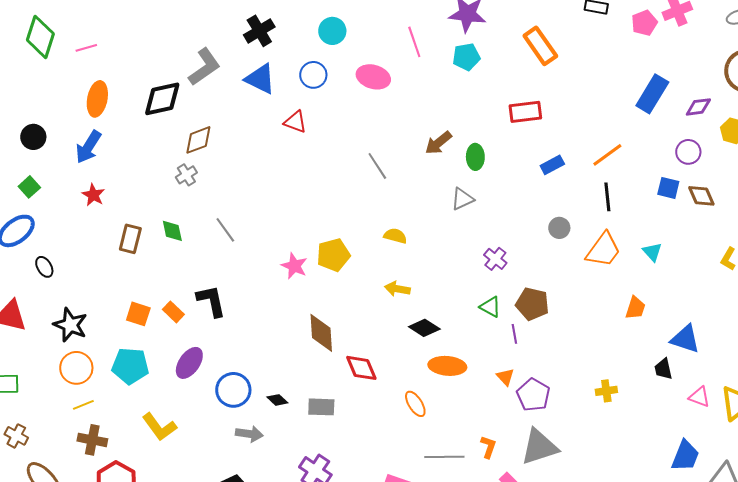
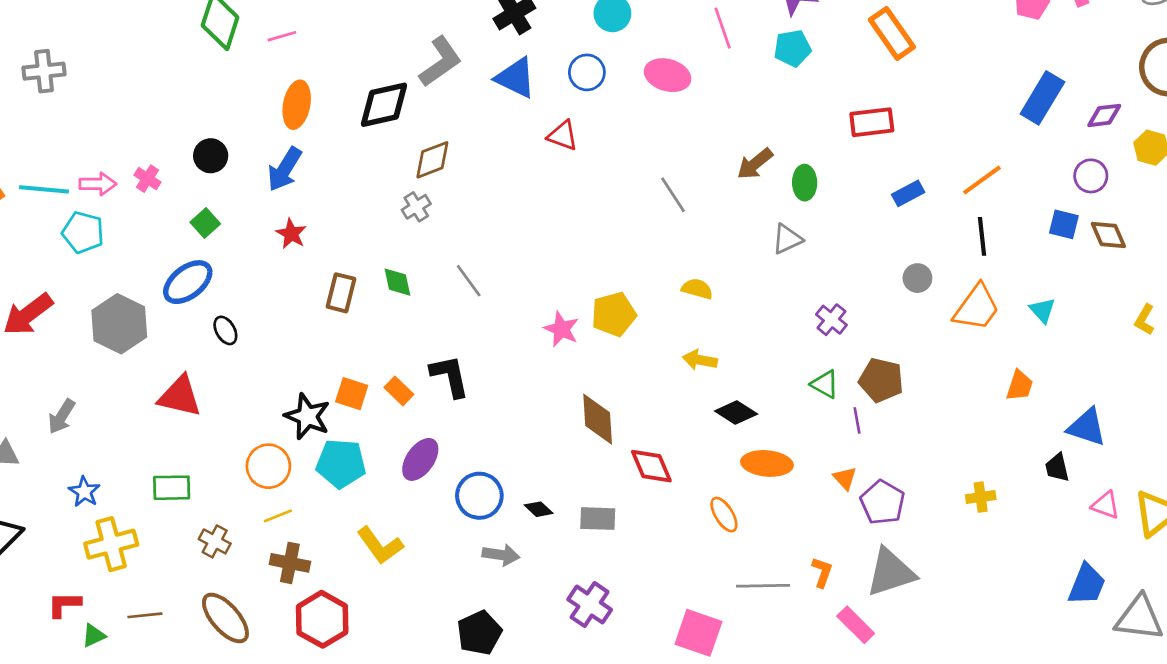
black star: (70, 325) -> (307, 416), moved
brown cross: (16, 436) -> (215, 541), moved

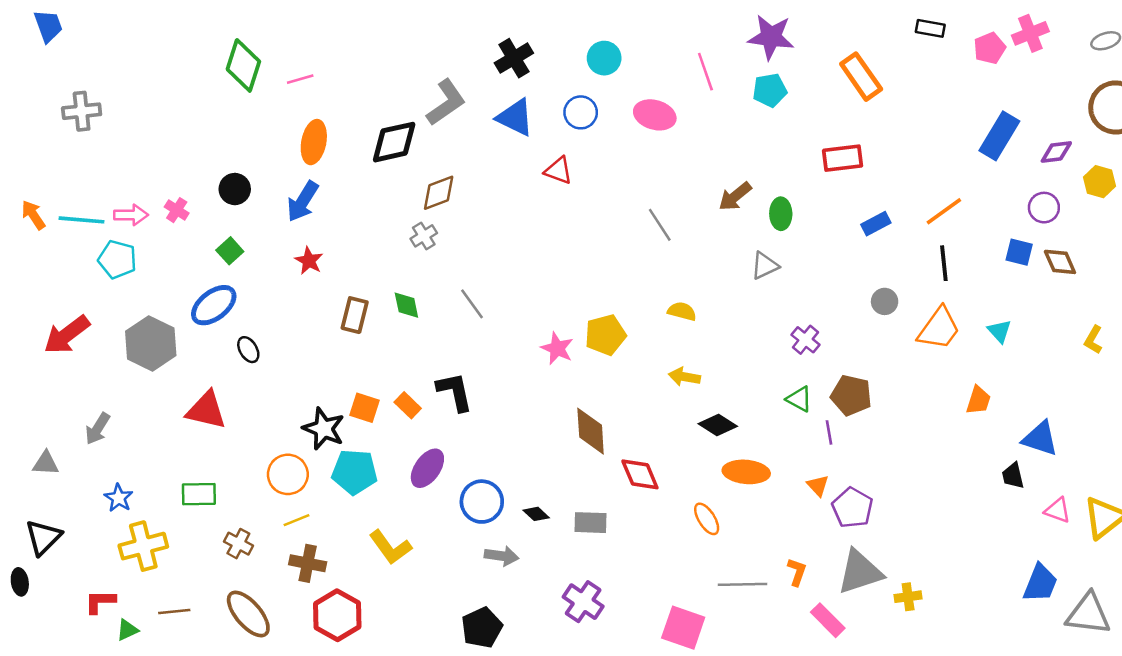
yellow cross: (981, 497) -> (908, 597), moved

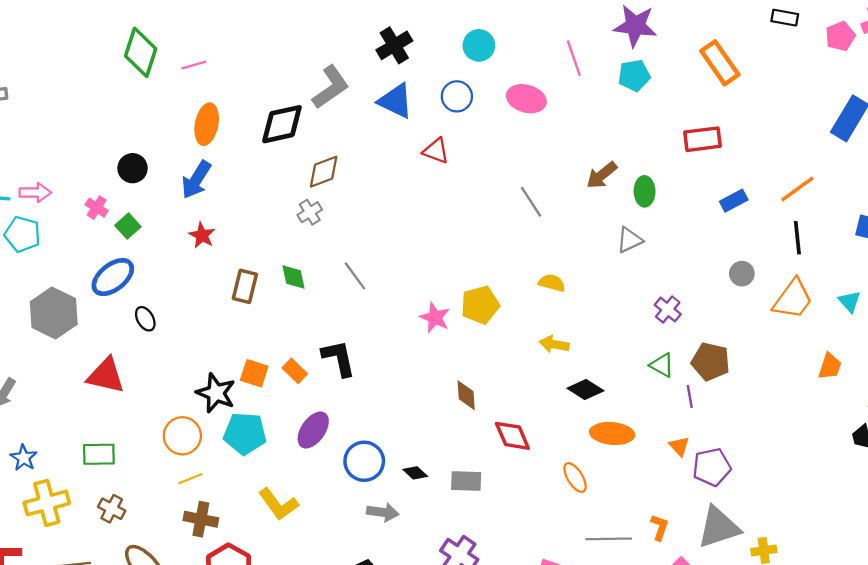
pink cross: (177, 210) -> (97, 208), moved
brown diamond: (591, 431) -> (466, 395), size x0.7
purple pentagon: (852, 508) -> (712, 467), turned 30
brown cross: (238, 544) -> (112, 509), moved

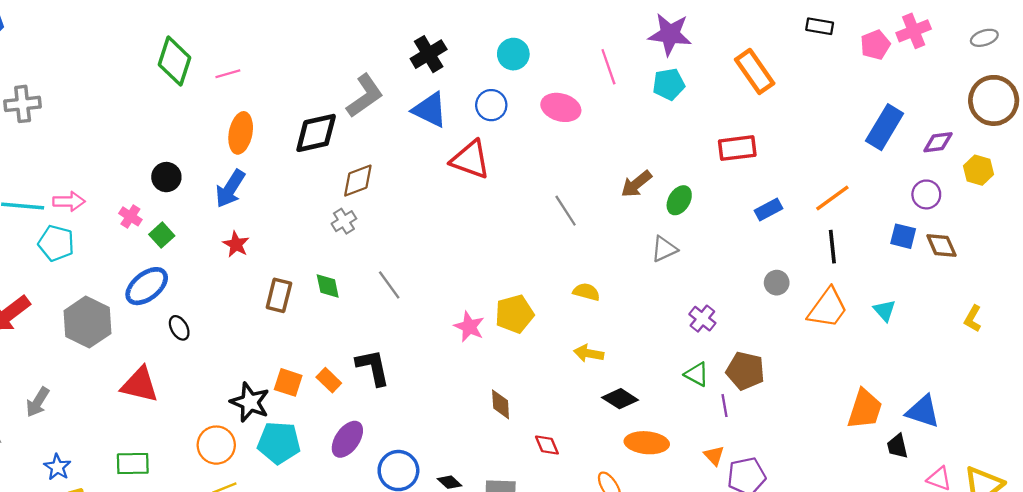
red triangle: (436, 151) -> (470, 160), size x1.5
green ellipse: (645, 191) -> (679, 200), turned 32
orange trapezoid: (830, 366) -> (865, 409), moved, size x1.5
red diamond: (512, 436) -> (547, 445), size x0.7

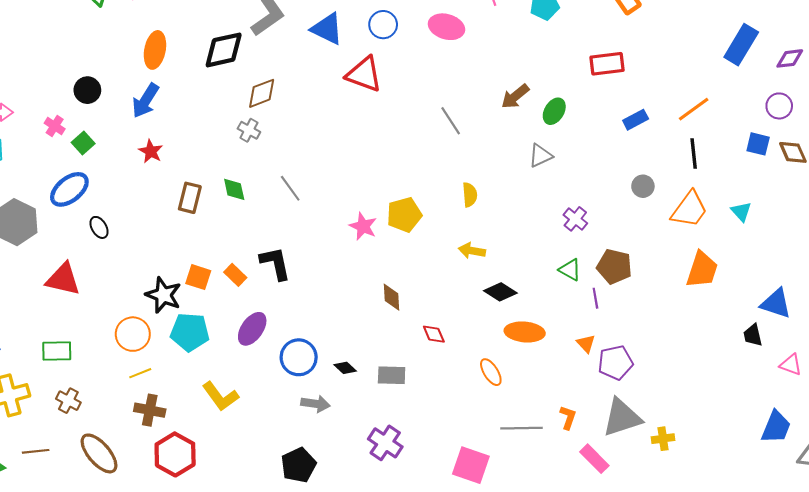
gray cross: (344, 221) -> (249, 130), turned -30
yellow semicircle: (586, 292) -> (470, 195), turned 70
orange trapezoid: (865, 409) -> (702, 270), moved

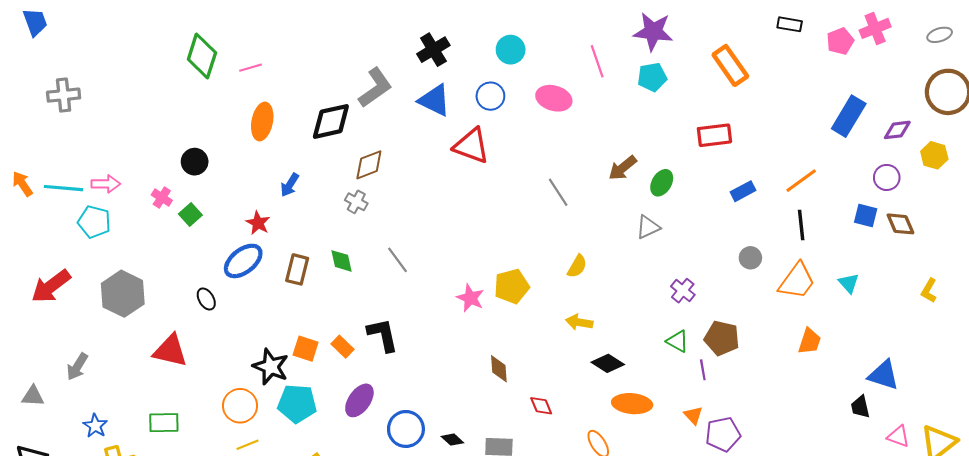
blue arrow: (145, 101) -> (290, 185), moved, size x0.7
blue ellipse: (69, 189) -> (243, 261), moved
yellow semicircle: (470, 195) -> (577, 266), turned 35
orange trapezoid: (702, 270) -> (810, 341), size x0.7

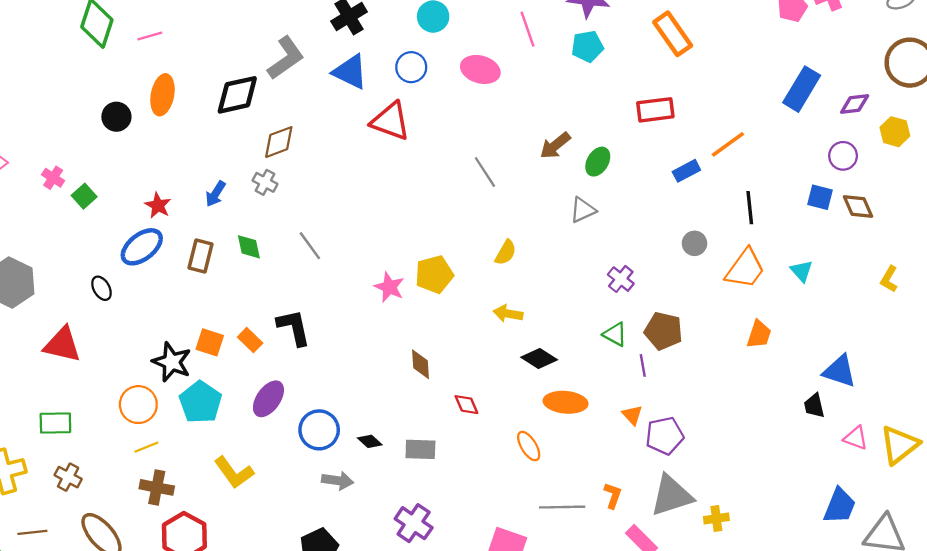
black circle: (195, 162) -> (116, 117), moved
orange line: (801, 181) -> (728, 144), moved
blue arrow: (290, 185) -> (215, 194), moved
cyan pentagon: (297, 404) -> (200, 402), turned 30

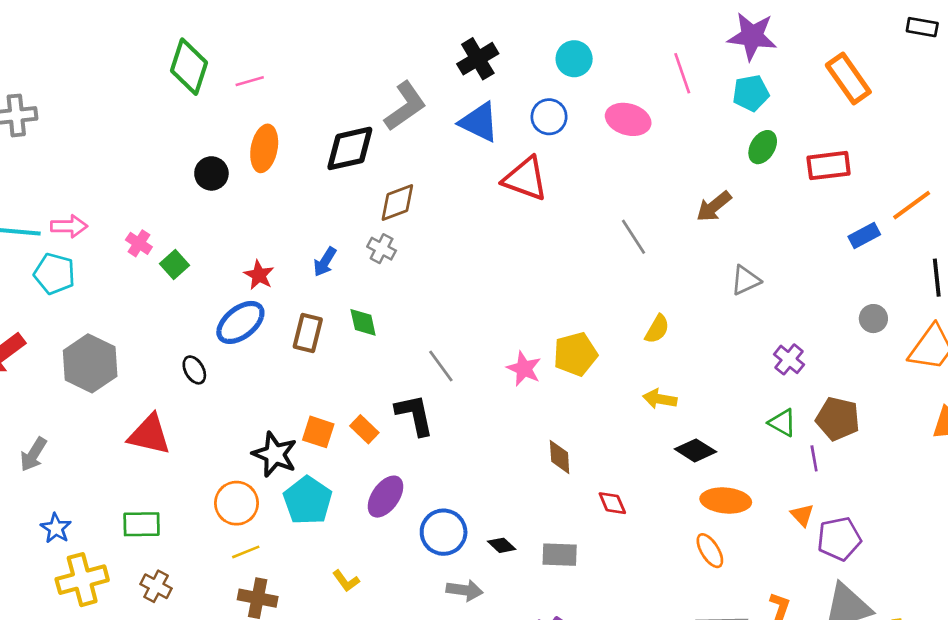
green ellipse: (598, 162) -> (763, 147), moved
gray line: (310, 246) -> (441, 366), moved
orange ellipse: (529, 446) -> (710, 551), moved
yellow L-shape: (234, 472) -> (346, 581), size x0.6

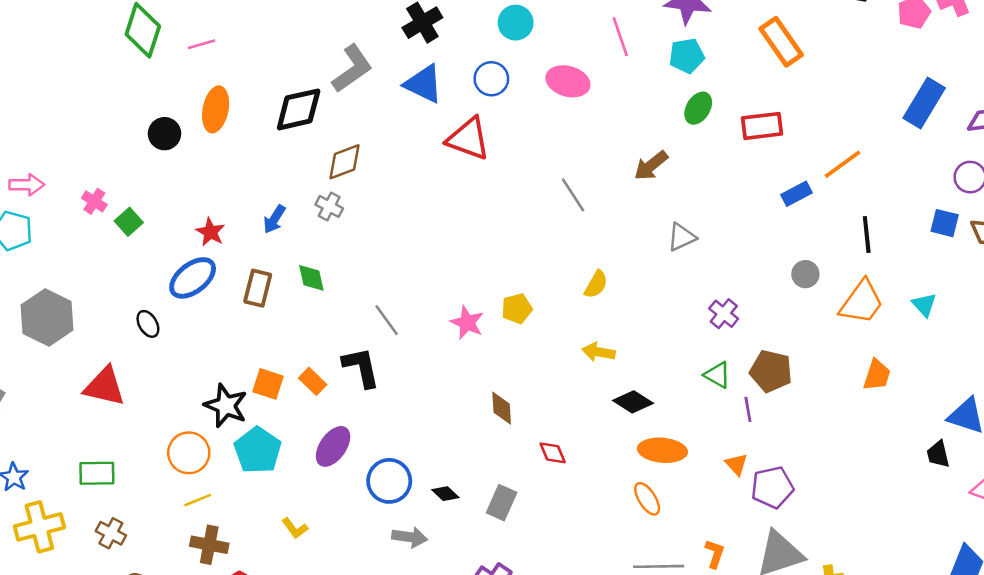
yellow pentagon: (575, 354) -> (517, 309), size x0.7
gray rectangle: (560, 555) -> (502, 503), turned -68

